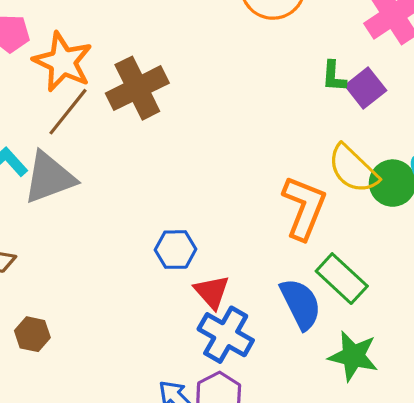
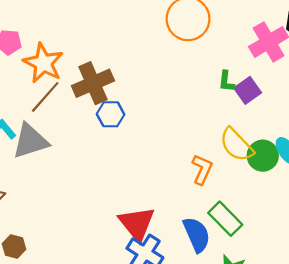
orange L-shape: (304, 208) -> (202, 169), size x0.7
blue hexagon: (175, 250) -> (111, 114), moved
red triangle: (212, 292) -> (137, 224), size x1.5

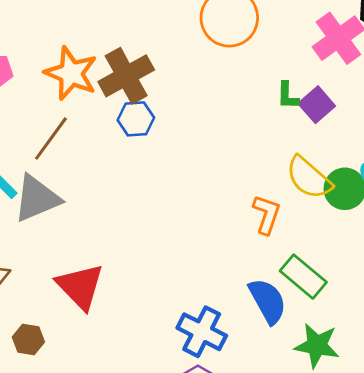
orange star: (43, 63) -> (71, 73), moved
brown cross: (93, 83) -> (126, 76), moved
blue hexagon: (111, 114) -> (136, 119), moved
red triangle: (137, 224) -> (80, 286), moved

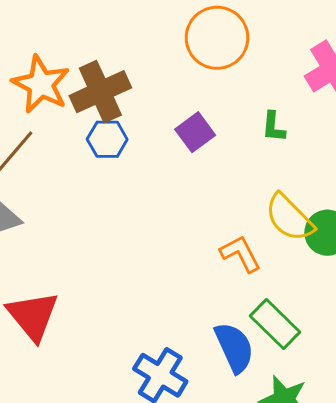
purple square: (317, 105) -> (195, 132), moved
orange L-shape: (267, 214) -> (241, 254), turned -51

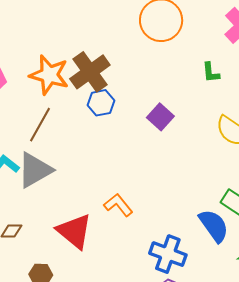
purple square: (195, 132) -> (160, 117), moved
orange L-shape: (241, 254) -> (118, 205), moved

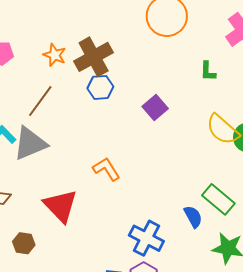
orange star: (49, 75) -> (55, 55), size x0.6
orange L-shape: (118, 205) -> (106, 169), moved
blue semicircle: (214, 226) -> (193, 217), size x0.7

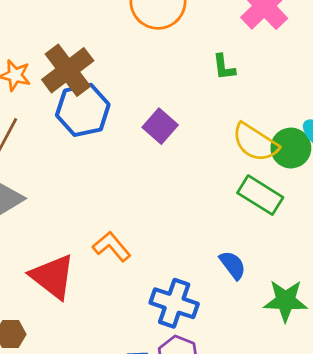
blue hexagon: (100, 87) -> (83, 110), size x1.5
orange L-shape: (106, 169) -> (112, 247), moved
green rectangle: (218, 199) -> (260, 195), moved

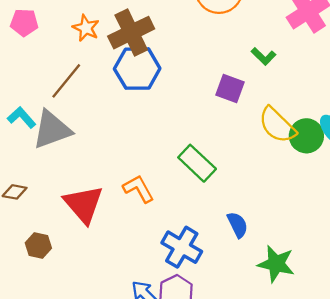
green L-shape: (224, 67) -> (263, 56), turned -50
purple square: (160, 126) -> (230, 89), moved, turned -32
green rectangle: (260, 195) -> (197, 163), moved

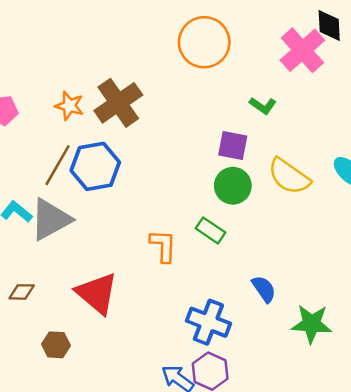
blue hexagon: (137, 69) -> (95, 166), moved
green circle: (306, 136) -> (233, 186), moved
green rectangle: (197, 163) -> (210, 230), size x0.7
orange L-shape: (139, 189) -> (163, 246), moved, turned 40

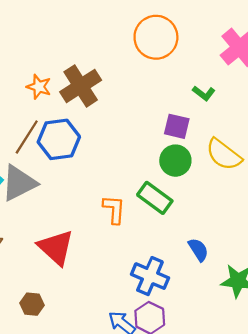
green rectangle: (210, 230) -> (155, 198), size x1.4
brown hexagon: (56, 345) -> (32, 304), moved

